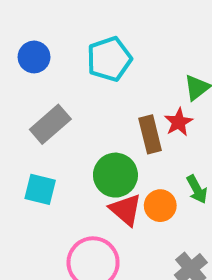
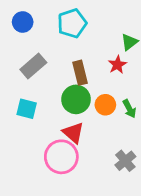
brown rectangle: (150, 134) -> (80, 73), moved
orange circle: (160, 206) -> (105, 105), moved
red triangle: (126, 210) -> (73, 133), moved

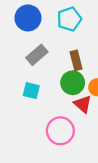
blue circle: (23, 22) -> (28, 18), size x1.5
red triangle: (73, 133) -> (83, 104), moved

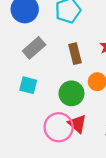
green circle: (73, 83) -> (71, 93), moved
red triangle: (83, 104) -> (77, 124), moved

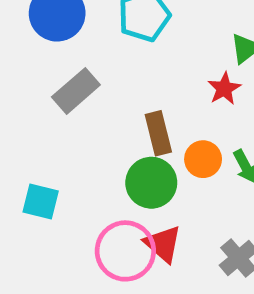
brown rectangle: (75, 54) -> (158, 133), moved
cyan square: (28, 85) -> (41, 202), moved

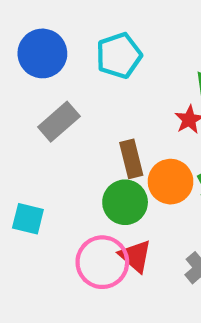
orange circle: (203, 159) -> (171, 182), size x1.4

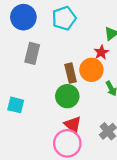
gray rectangle: (59, 122) -> (32, 53), turned -35
orange circle: (171, 182) -> (91, 70), moved
pink circle: (102, 262) -> (67, 143), moved

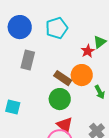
red star: (101, 52) -> (88, 51), moved
brown rectangle: (71, 73) -> (63, 78), turned -42

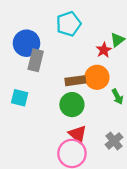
blue circle: (20, 27) -> (26, 43), moved
brown rectangle: (63, 78) -> (75, 81), turned -42
cyan square: (13, 107) -> (20, 98), moved

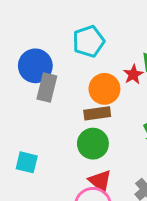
orange circle: (97, 77) -> (104, 89), moved
cyan square: (20, 98) -> (27, 162), moved

